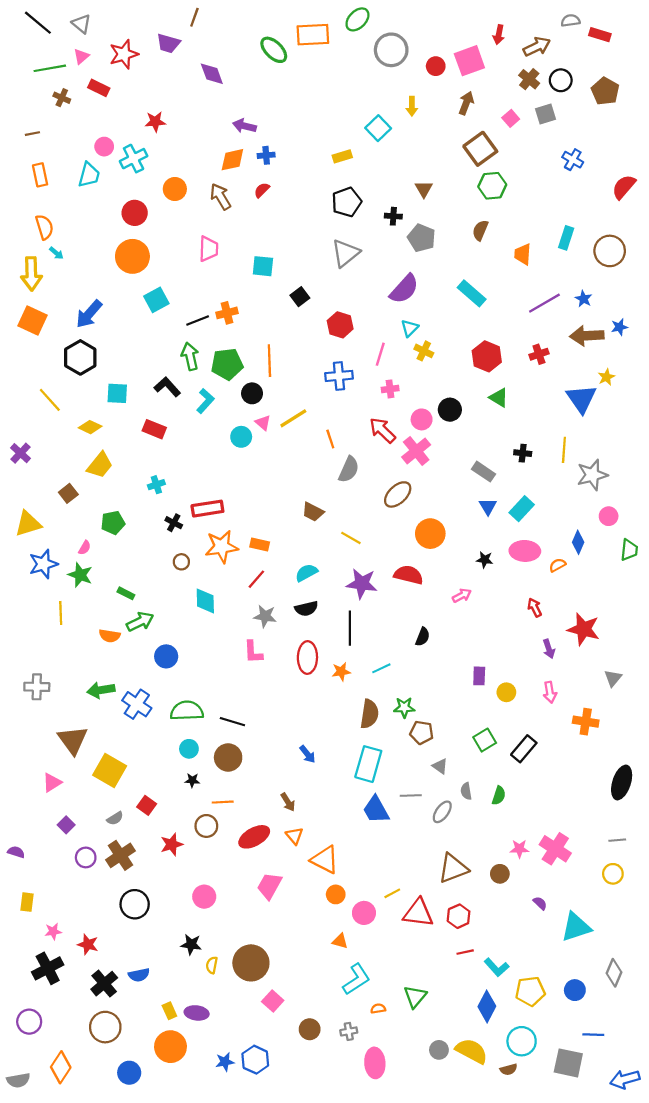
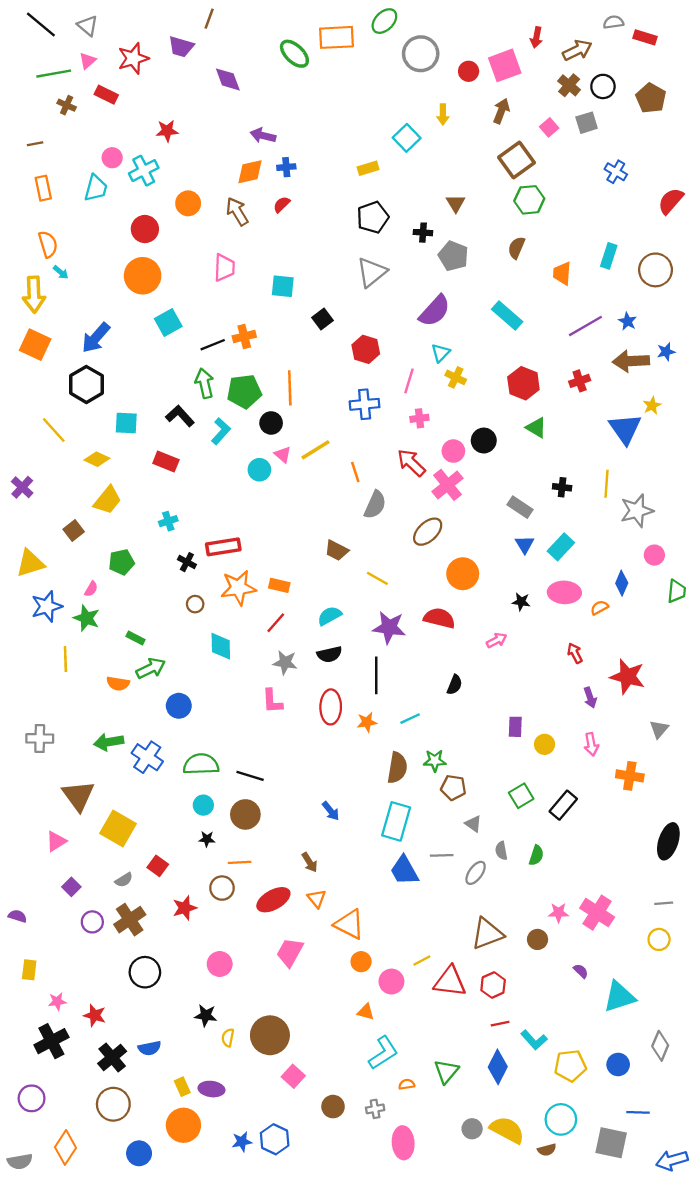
blue diamond: (487, 1006) -> (498, 1067), moved

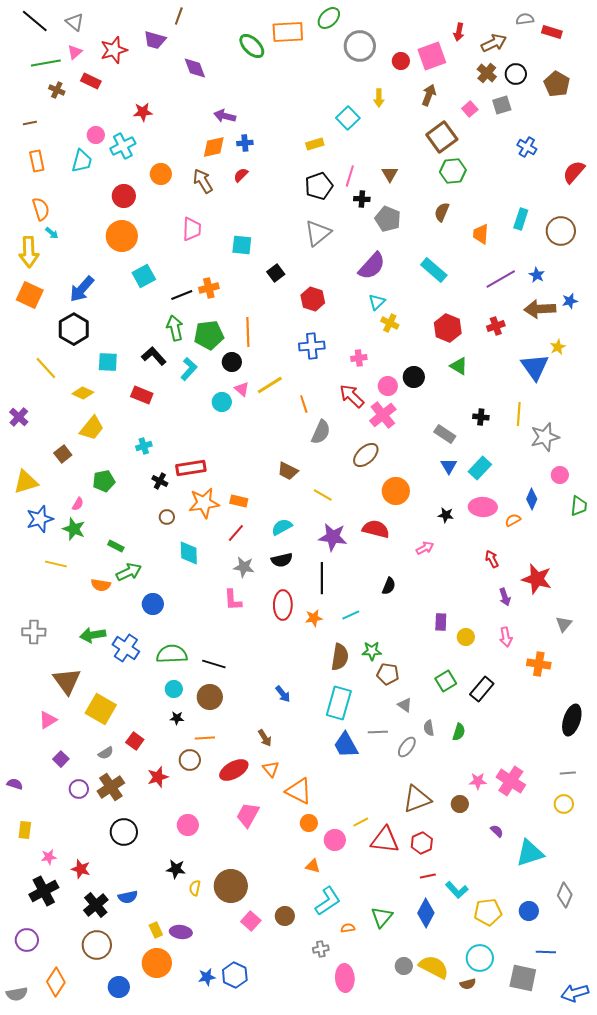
pink line: (409, 381) -> (350, 176), moved
yellow line: (65, 659) -> (56, 564), turned -75
brown circle: (333, 1107) -> (285, 916), moved

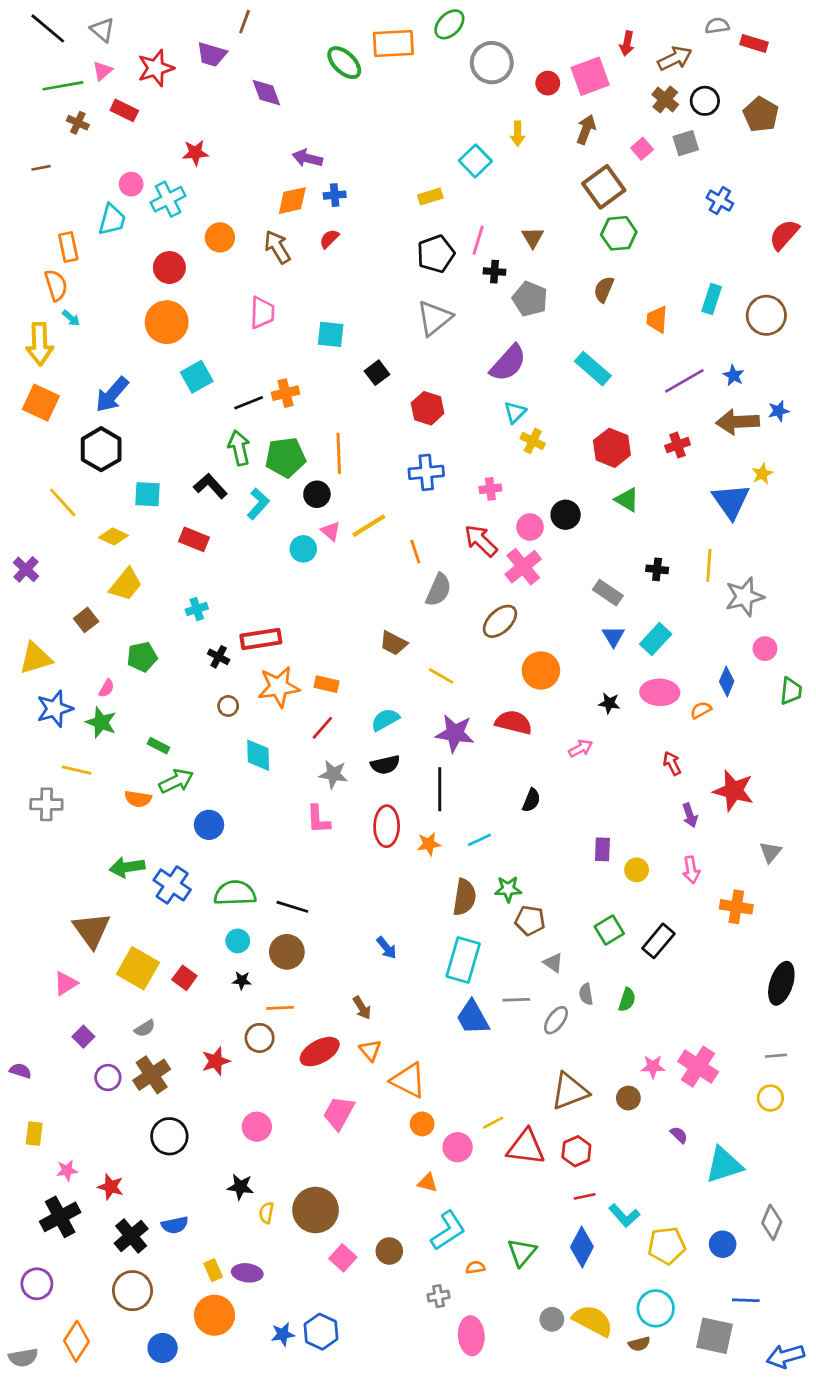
orange rectangle: (37, 161) -> (68, 247), moved
gray cross: (34, 632) -> (46, 804), moved
red square: (135, 741) -> (184, 978), moved

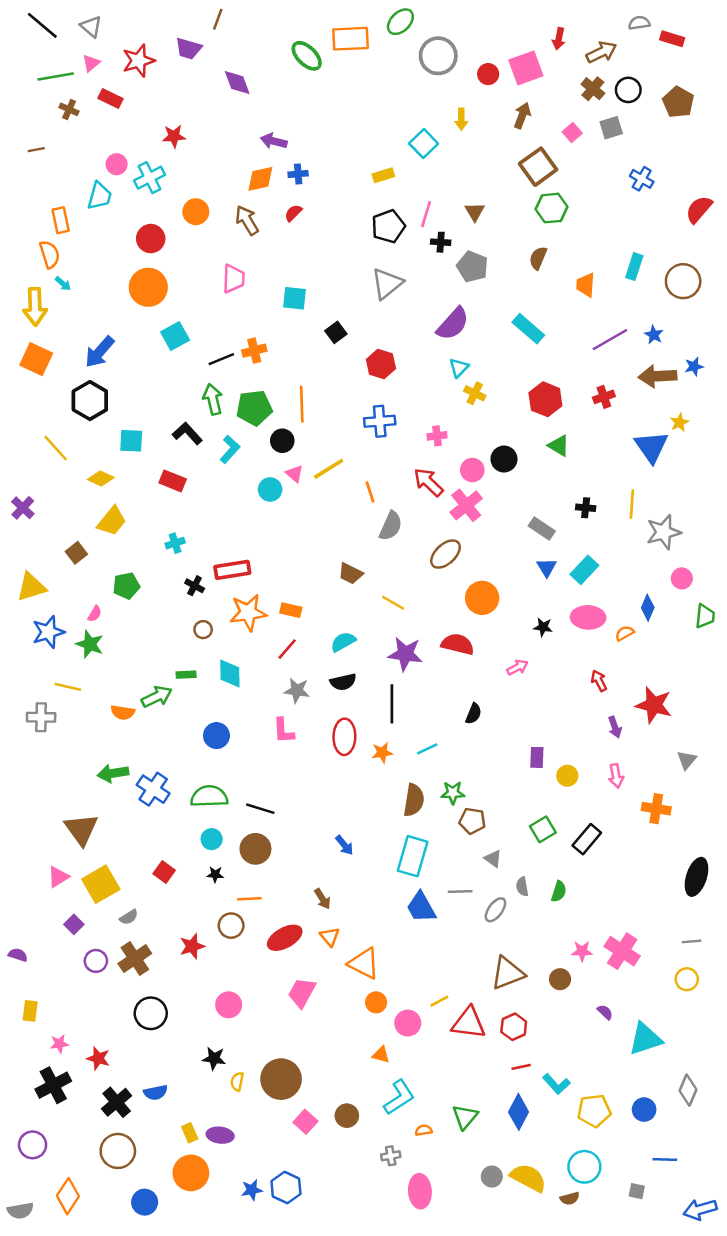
green rectangle: (158, 746) -> (186, 675), moved, turned -30
blue circle: (209, 825) -> (216, 736), moved
yellow square: (138, 968) -> (101, 884), moved, turned 30
gray square: (714, 1336) -> (637, 1191), size x0.5

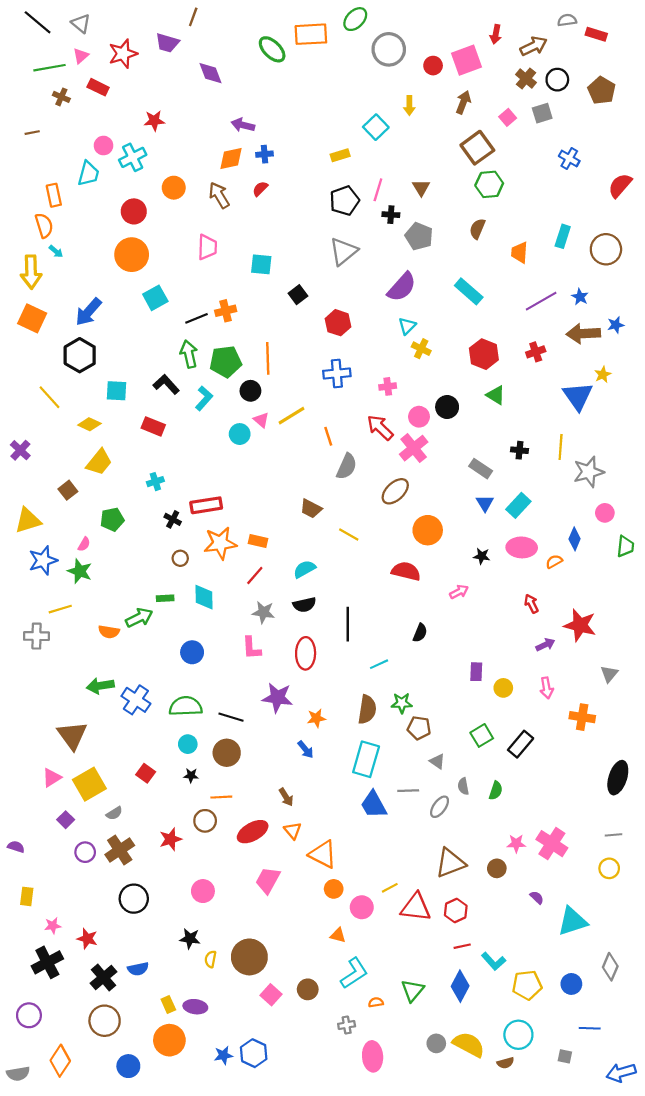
purple star: (405, 654) -> (277, 698), moved
yellow line: (68, 687) -> (60, 609), turned -30
purple arrow: (615, 727) -> (545, 645), turned -96
orange star: (382, 753) -> (316, 718), moved

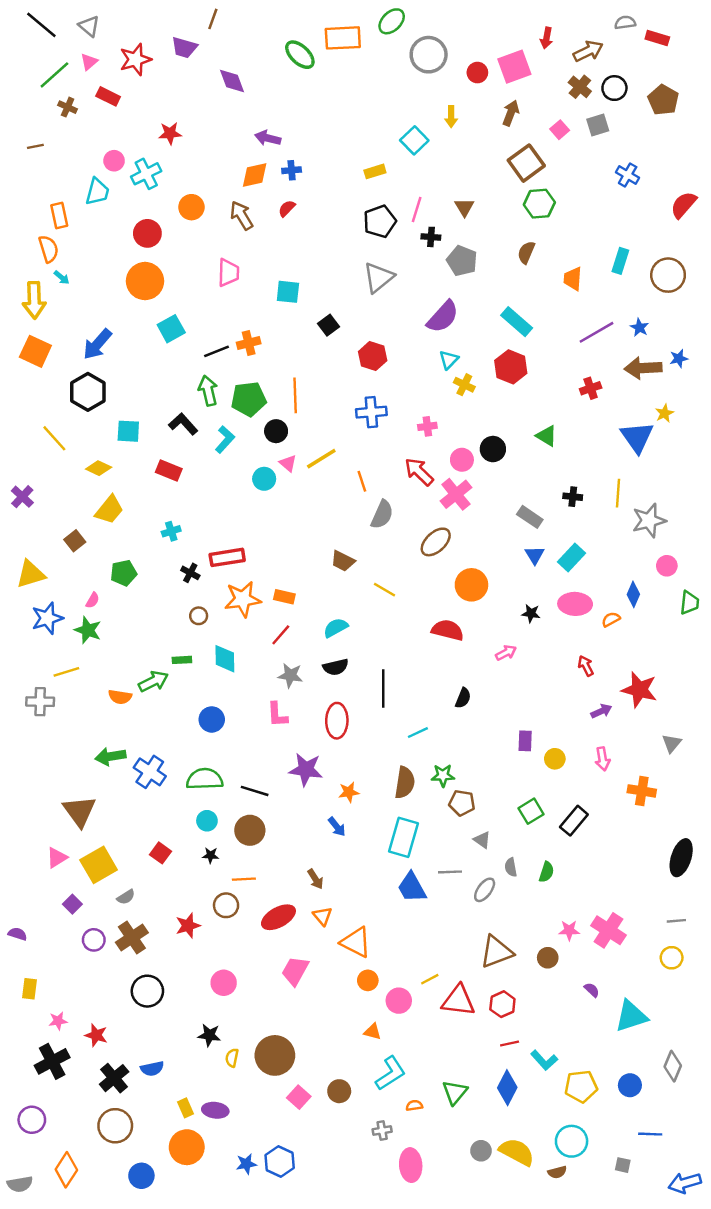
green line: (49, 68) -> (54, 75), turned -32
red hexagon: (484, 354) -> (511, 367), moved

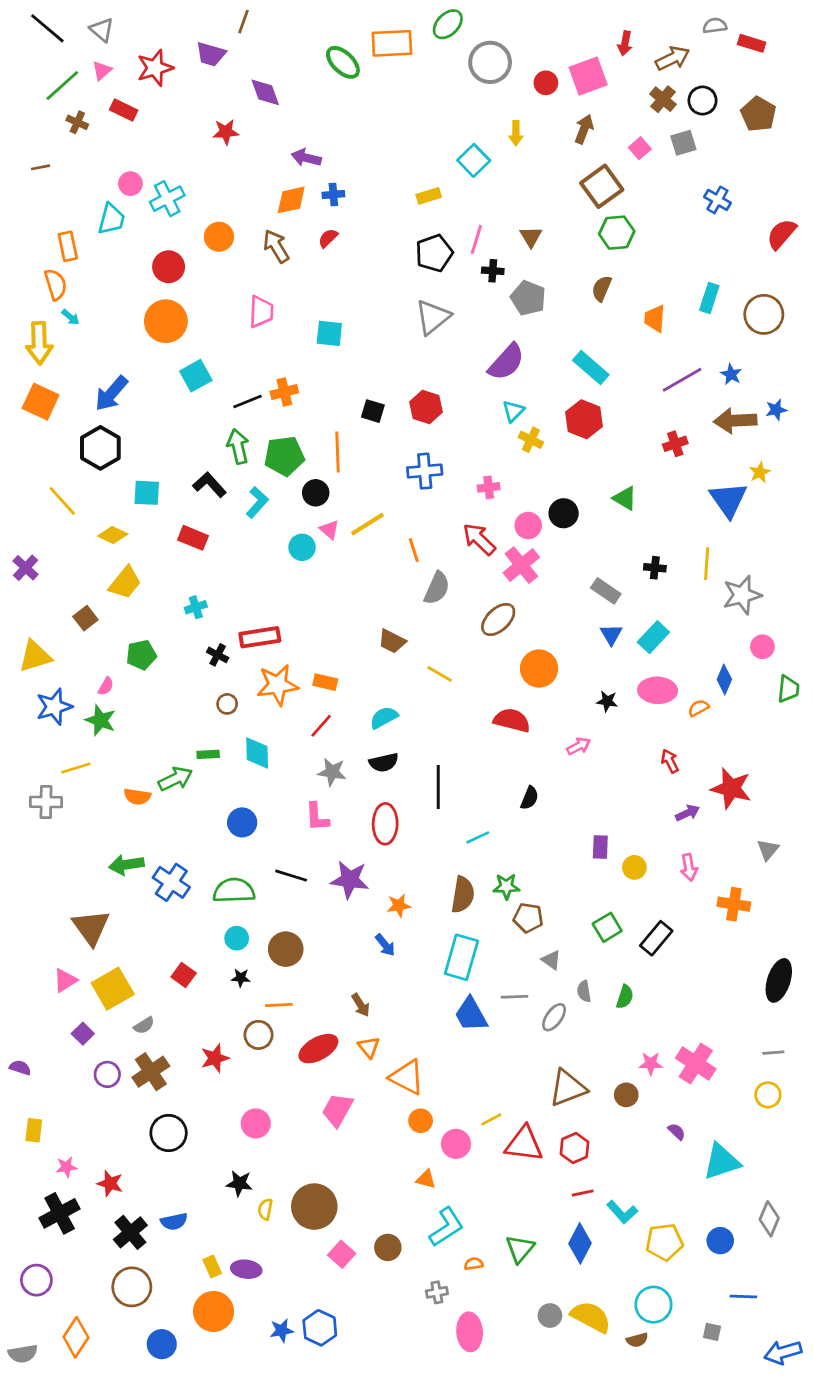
red star: (170, 133) -> (226, 132), moved
black square: (328, 325) -> (373, 411), moved, turned -36
black line: (255, 791) -> (291, 876), moved

